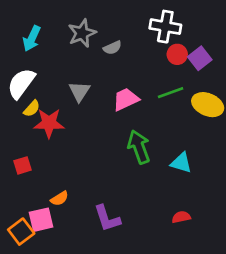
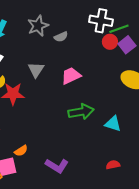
green line: (171, 93) -> (119, 29), moved
green arrow: (139, 147) -> (81, 112), turned 100
purple L-shape: (107, 218) -> (57, 166), turned -40

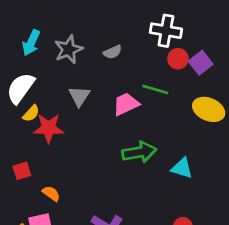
gray star: (38, 26) -> (69, 49), moved
green line: (119, 29) -> (155, 89), moved, turned 36
orange semicircle: (21, 151) -> (51, 193), moved, turned -112

